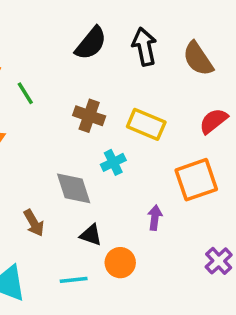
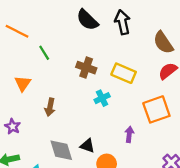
black semicircle: (91, 43) -> (87, 20), turned 95
brown semicircle: (198, 59) -> (163, 43), moved
gray diamond: (74, 188) -> (61, 150), moved
brown arrow: (34, 223) -> (50, 107), moved, turned 42

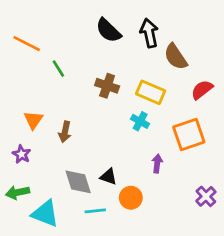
brown semicircle: (163, 43) -> (176, 57), moved
orange triangle: (23, 83) -> (33, 120), moved
cyan cross: (102, 98) -> (140, 121), moved, turned -35

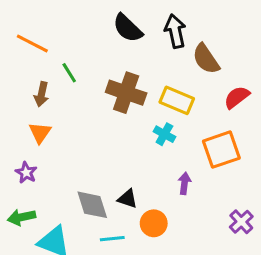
brown cross: (107, 86) -> (126, 93), size x1.4
brown arrow: (65, 132) -> (41, 94), moved

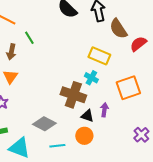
brown cross: (126, 93) -> (73, 95), moved
red semicircle: (237, 97) -> (138, 44), moved
black triangle: (128, 199) -> (87, 116), moved
gray diamond: (92, 205) -> (44, 124), turned -45

